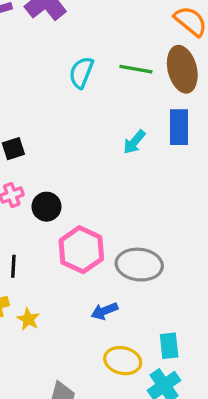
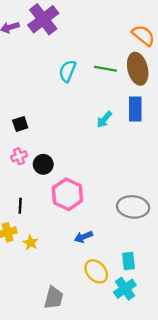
gray ellipse: (139, 265) -> (133, 207), moved
yellow ellipse: (123, 361) -> (96, 271), turned 35

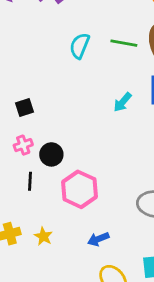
black line: (20, 206) -> (30, 181), moved
yellow star: (31, 243) -> (43, 236), moved

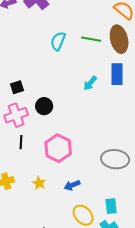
pink cross: (23, 145) -> (16, 115), size x1.6
black circle: (51, 154) -> (44, 106), moved
yellow star: (43, 236) -> (39, 183), moved

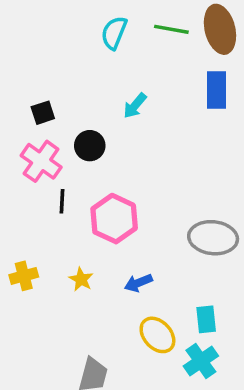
cyan arrow: (90, 83) -> (135, 106), moved
pink cross: (16, 115) -> (41, 161), turned -35
black line: (21, 142) -> (62, 201), moved

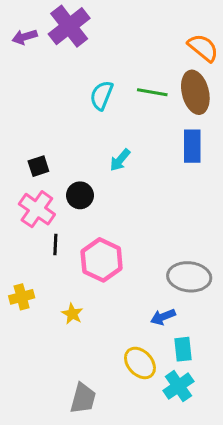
yellow cross: (24, 276) -> (22, 297), moved
blue arrow: (138, 283) -> (163, 317), moved

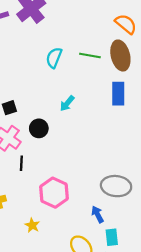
pink hexagon: (102, 260) -> (54, 193), moved
yellow star: (72, 314) -> (32, 225), moved
blue arrow: (163, 317) -> (98, 214), turned 84

